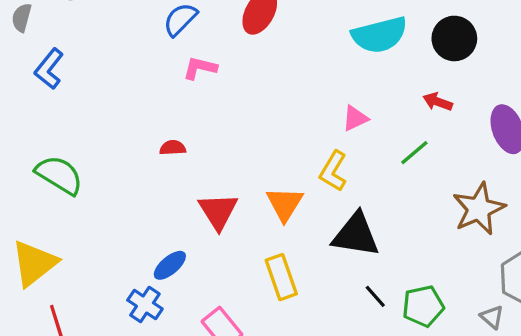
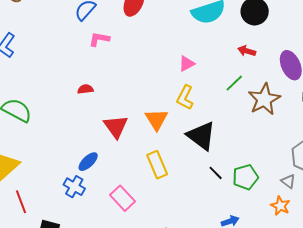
pink triangle: (355, 118) -> (187, 64), moved
brown star: (479, 209) -> (264, 99), moved
black triangle: (356, 235) -> (201, 136), turned 32

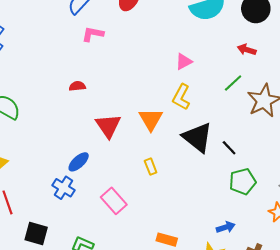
yellow rectangle: (157, 165) -> (151, 167), size x0.6
black line: (216, 173) -> (229, 148), moved

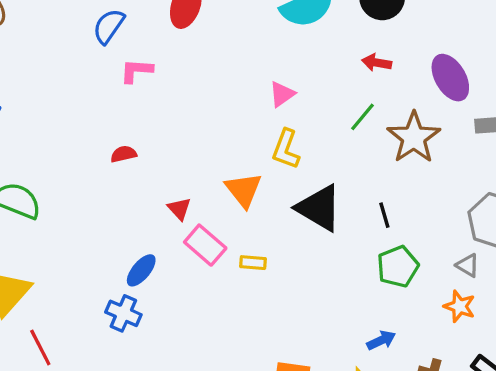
red triangle: (108, 126) -> (179, 209), size x0.6
black line: (229, 148) -> (384, 215), moved, turned 35
yellow rectangle: (151, 167) -> (253, 263), turned -56
pink rectangle: (114, 201) -> (205, 245), moved

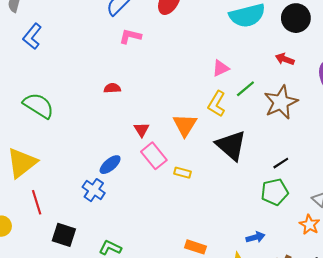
green line: (363, 117) -> (245, 89), moved
brown star: (414, 138) -> (281, 102), moved
black line: (384, 215) -> (281, 163), moved, turned 63

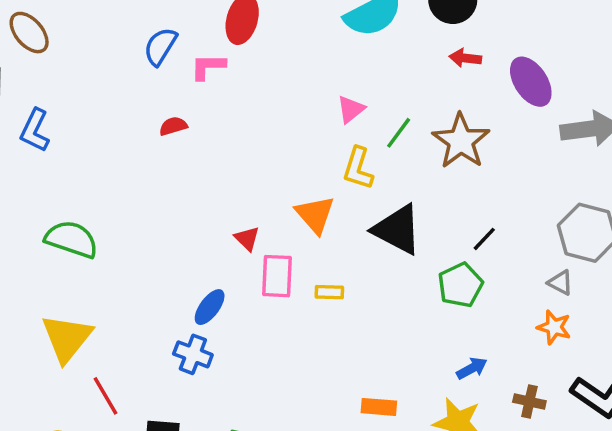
pink L-shape: (130, 36) -> (208, 67), moved
red arrow: (285, 59) -> (465, 58), moved
red semicircle: (112, 88) -> (173, 126), moved
pink rectangle: (154, 156) -> (277, 276), turned 55
green pentagon: (275, 192) -> (460, 285), moved

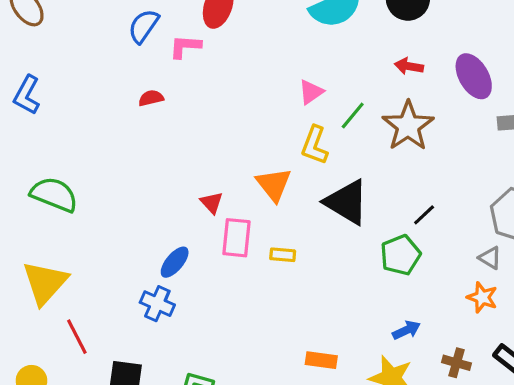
red arrow: (465, 58) -> (409, 66), moved

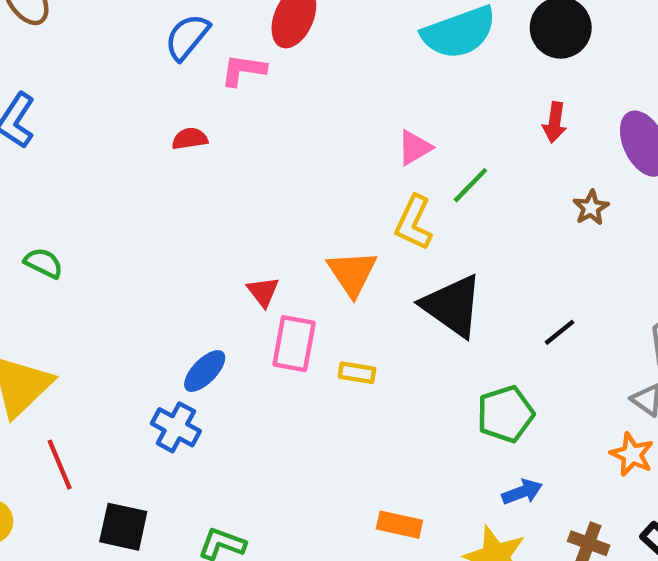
red arrow: (409, 66) -> (555, 122), turned -96
brown star: (408, 126) -> (591, 208), moved, size x0.5
green semicircle: (54, 194) -> (43, 263), size x0.6
green pentagon: (400, 255) -> (505, 414), moved

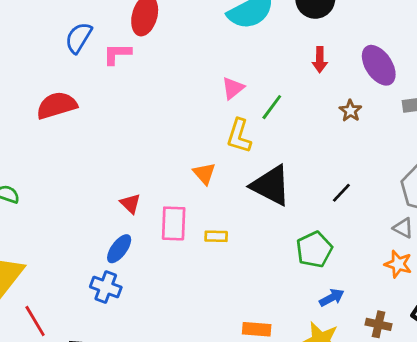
red semicircle: (190, 139) -> (57, 105), moved, size x1.8
orange triangle: (352, 273) -> (204, 173), size x0.7
red triangle: (263, 292) -> (130, 203), moved

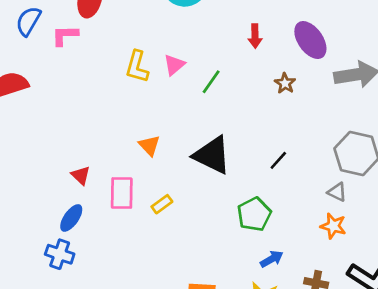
yellow L-shape: (239, 136) -> (137, 67), moved
yellow rectangle: (216, 236) -> (162, 204), turned -36

